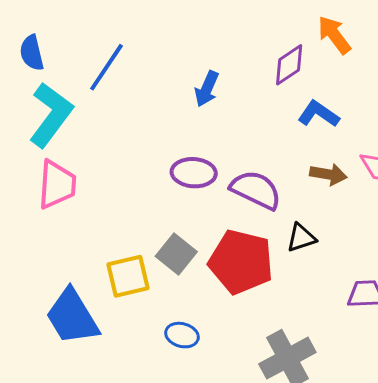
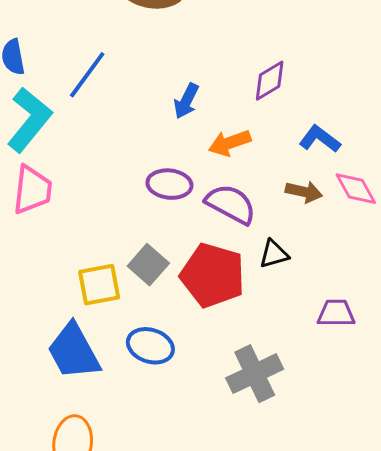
orange arrow: (334, 35) -> (230, 143), moved, turned -75
blue L-shape: (319, 114) -> (320, 139), moved
blue trapezoid: (72, 317) -> (74, 351), moved
blue ellipse: (182, 335) -> (150, 346), size x1.4

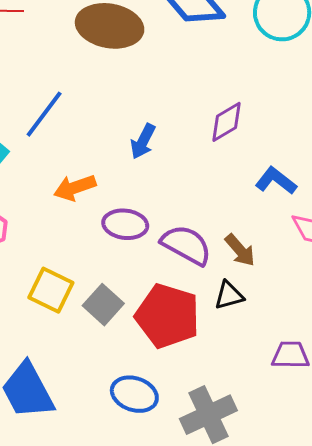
orange arrow: (230, 143) -> (75, 188), moved
brown arrow: (304, 192) -> (240, 250), moved, turned 36
yellow square: (99, 285) -> (51, 290), moved, turned 36
blue ellipse: (150, 346) -> (134, 394), moved

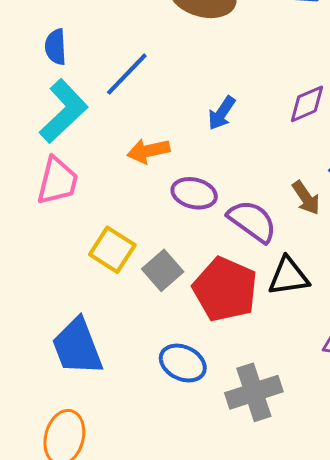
brown arrow: (240, 250) -> (306, 198), moved
black triangle: (229, 295) -> (289, 276), size x1.4

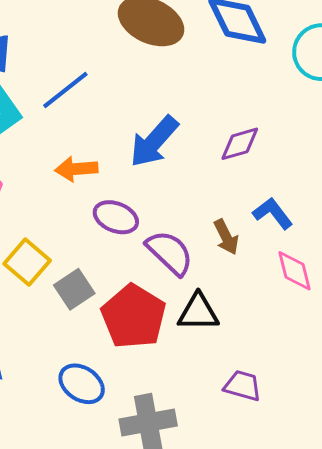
blue arrow: (222, 113) -> (154, 142), size x1.6

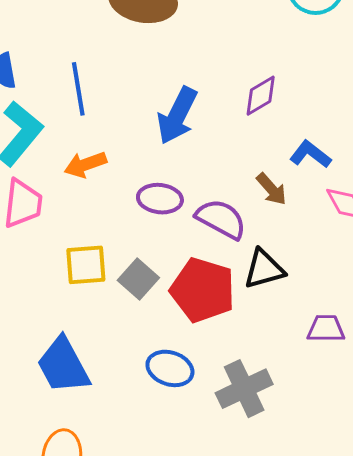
blue line: (65, 90) -> (78, 89), turned -46
orange arrow: (76, 169) -> (85, 164), moved
yellow square: (27, 262) -> (86, 265), turned -30

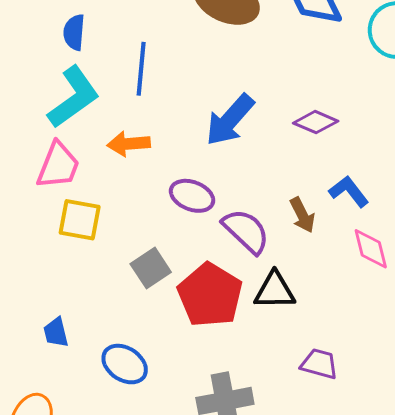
purple diamond: (261, 96) -> (316, 122), turned 39
yellow square: (86, 265) -> (80, 220), moved
blue trapezoid: (63, 365) -> (56, 332), size x0.5
blue ellipse: (170, 368) -> (125, 364), moved

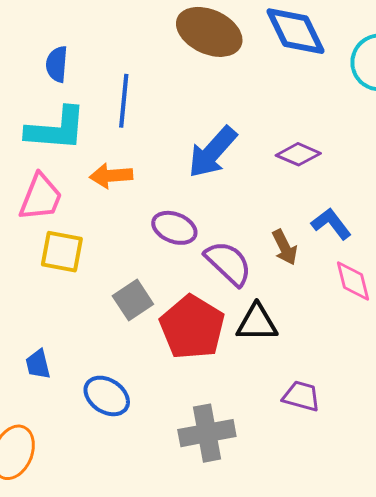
cyan L-shape: (74, 97) -> (56, 129), turned 40

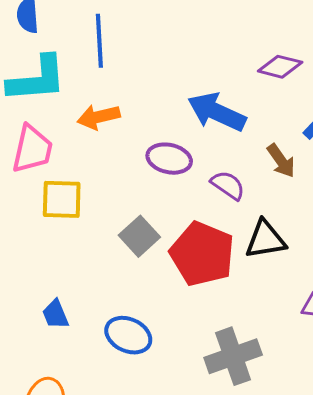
blue arrow: (212, 152) -> (217, 112), moved, turned 82
purple semicircle: (228, 263) -> (228, 185), size x0.7

